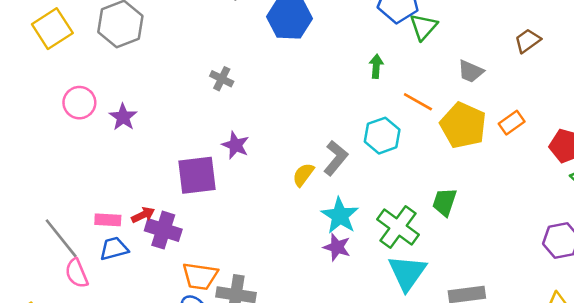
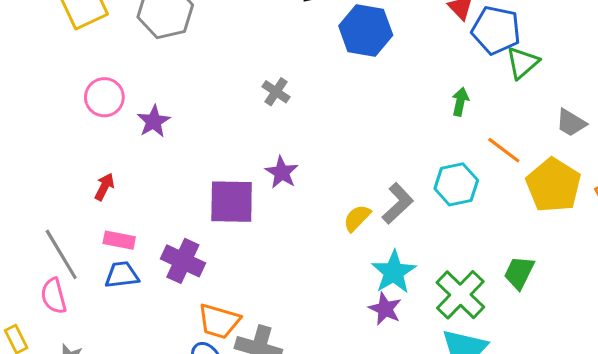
red arrow: (143, 215) -> (104, 187), moved, turned -45
pink semicircle: (77, 273) -> (54, 296), moved

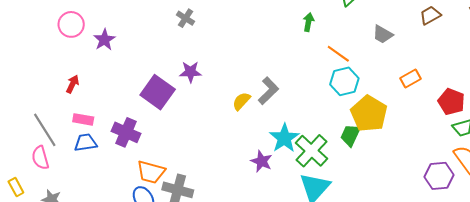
purple star: (282, 172) -> (191, 72), turned -30
cyan hexagon: (456, 184) -> (344, 81), moved
yellow pentagon: (553, 185) -> (369, 114), moved
purple square: (232, 202) -> (158, 92), turned 36
cyan star: (394, 272) -> (284, 138), moved

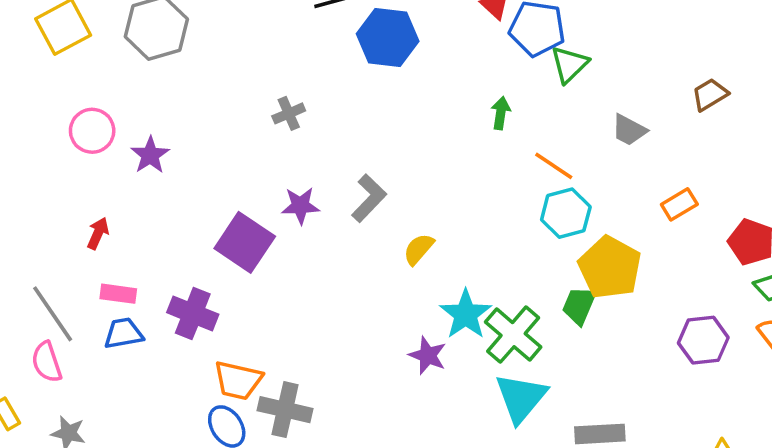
gray cross: (186, 18) -> (289, 113), turned 36
gray L-shape: (268, 91) -> (369, 198), moved
yellow semicircle: (241, 101) -> (419, 249), moved
purple hexagon: (439, 176) -> (703, 340), moved

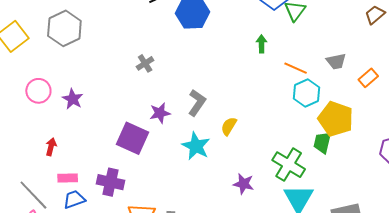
gray trapezoid: (629, 130) -> (336, 61), moved, turned -30
cyan star: (466, 314) -> (196, 146), moved

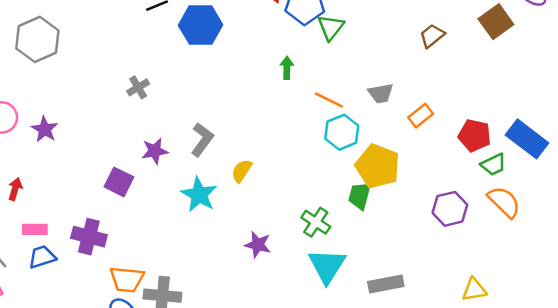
purple square: (133, 138) -> (119, 182), size x0.7
green cross: (289, 165) -> (316, 222), size x0.7

